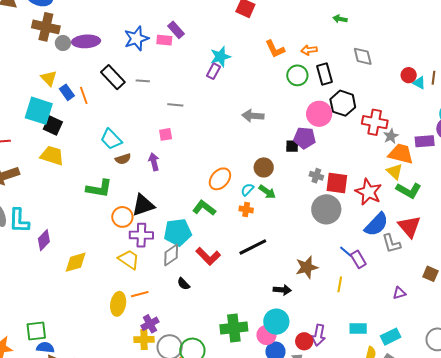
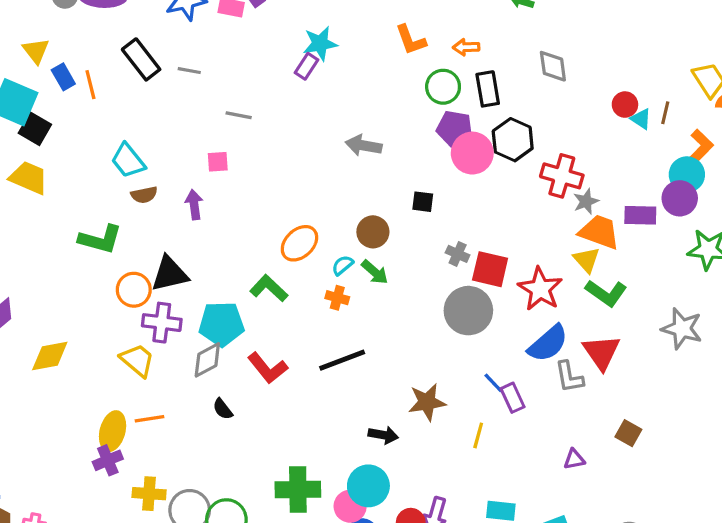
purple pentagon: (305, 138) -> (455, 129), moved
purple cross: (150, 324) -> (108, 460), moved

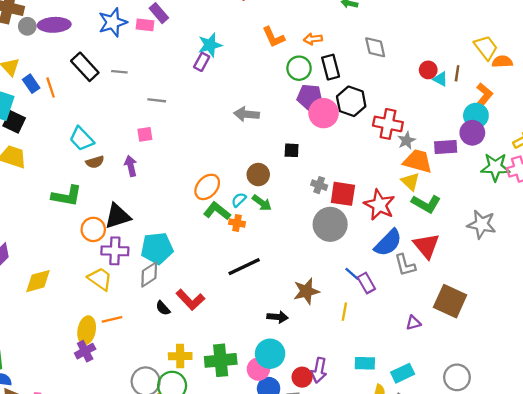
green L-shape: (269, 288) -> (217, 211), moved
red L-shape: (268, 368) -> (190, 300), moved
brown square: (628, 433) -> (450, 301), size x1.8
yellow cross: (149, 494) -> (180, 356), moved

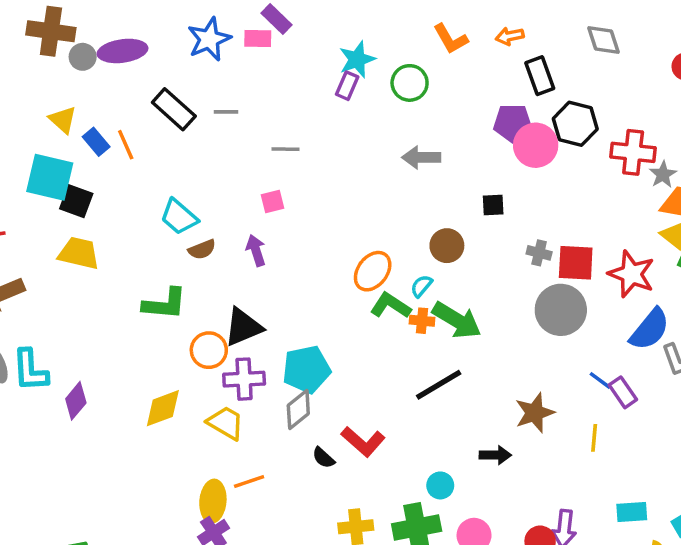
green circle: (299, 68) -> (410, 83), moved
green arrow: (262, 203) -> (457, 320), moved, size x1.6
yellow diamond: (38, 281) -> (163, 408), moved
cyan circle: (270, 354) -> (440, 485), moved, size x0.6

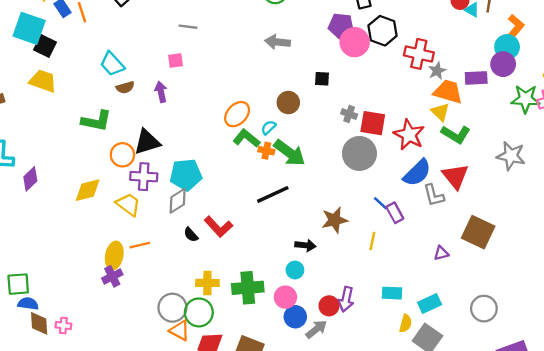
cyan circle: (440, 485) -> (295, 270), moved

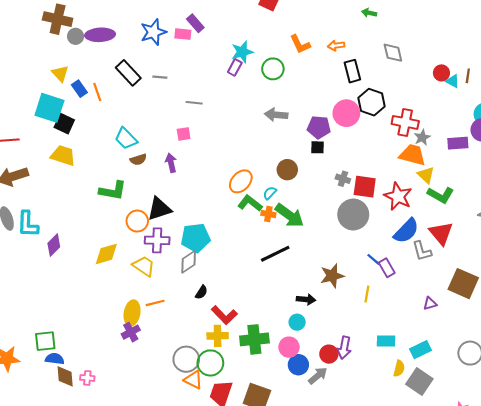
purple pentagon: (341, 26) -> (319, 127), moved
orange trapezoid: (448, 92) -> (413, 155), moved
red L-shape: (218, 227) -> (224, 315), moved
black semicircle: (191, 235) -> (201, 292), turned -104

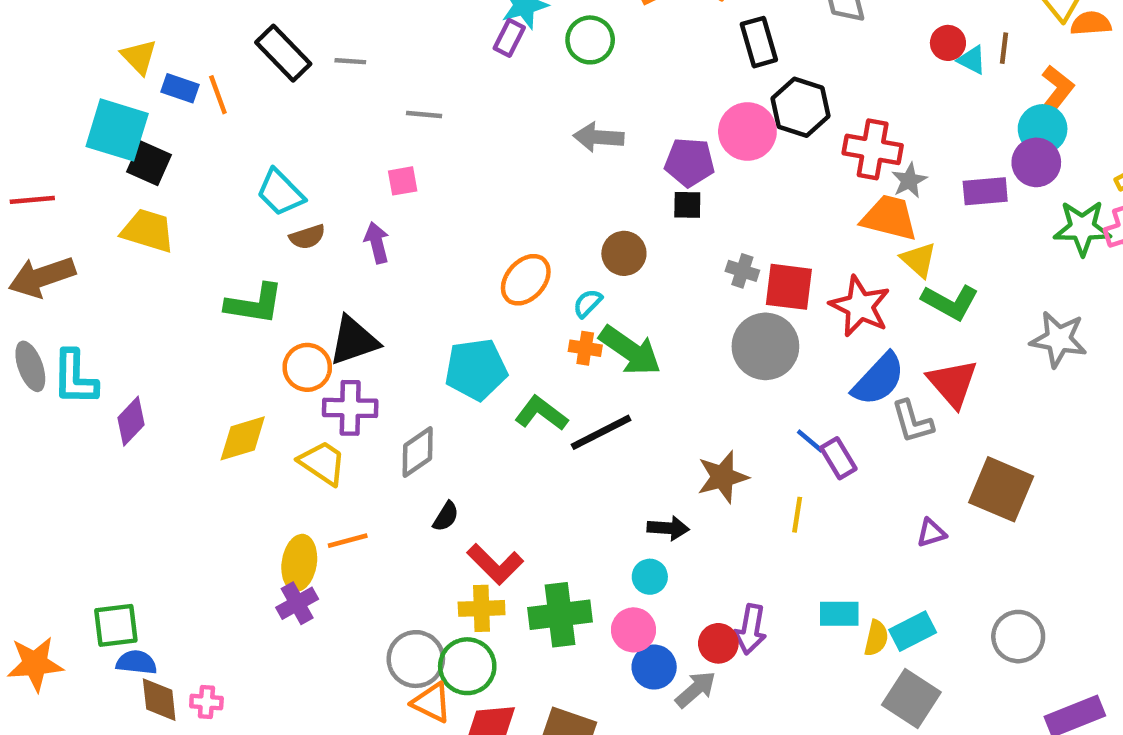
blue rectangle: (79, 89) -> (180, 88), turned -35
green L-shape: (250, 203) -> (541, 413), moved
cyan pentagon: (196, 238) -> (476, 369), moved
yellow semicircle: (399, 368) -> (876, 638), moved

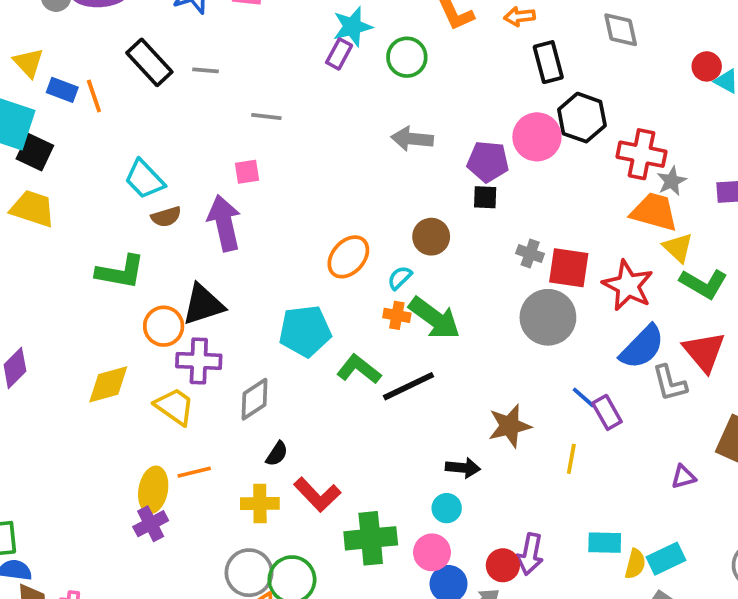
purple arrow: (377, 243) -> (224, 223), size x1.6
yellow cross: (482, 608) -> (260, 504), moved

